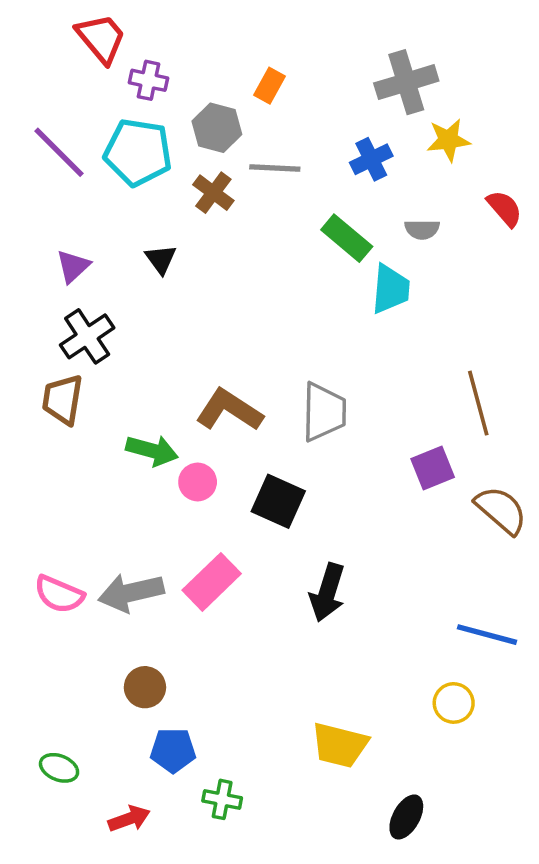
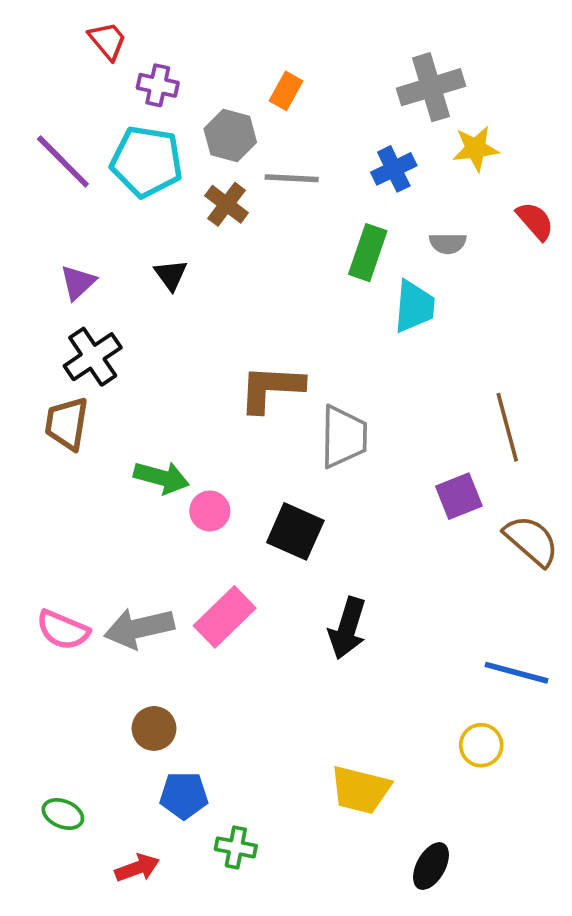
red trapezoid: (101, 38) -> (108, 41), size x0.7
green rectangle: (347, 238) -> (368, 253), turned 69
brown L-shape: (229, 410) -> (271, 388), moved, turned -30

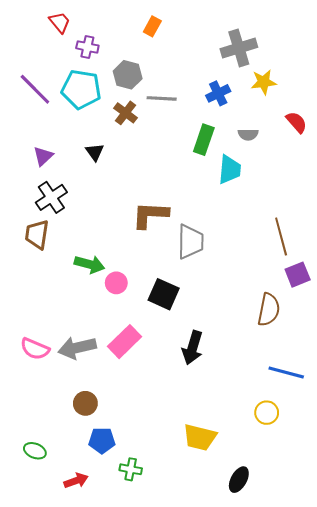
orange rectangle: (286, 91) -> (152, 26), moved
purple square: (459, 496) -> (298, 275), moved
brown semicircle: (531, 541) -> (269, 310), moved, turned 60

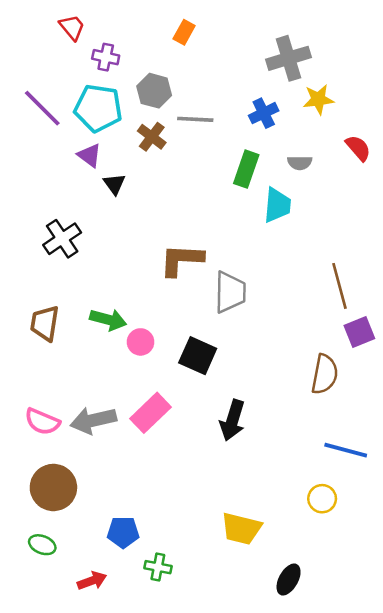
purple triangle: (43, 156) -> (90, 155), moved, turned -40
brown trapezoid: (37, 234) -> (45, 323), moved
brown circle: (85, 403) -> (53, 487), moved, size x1.6

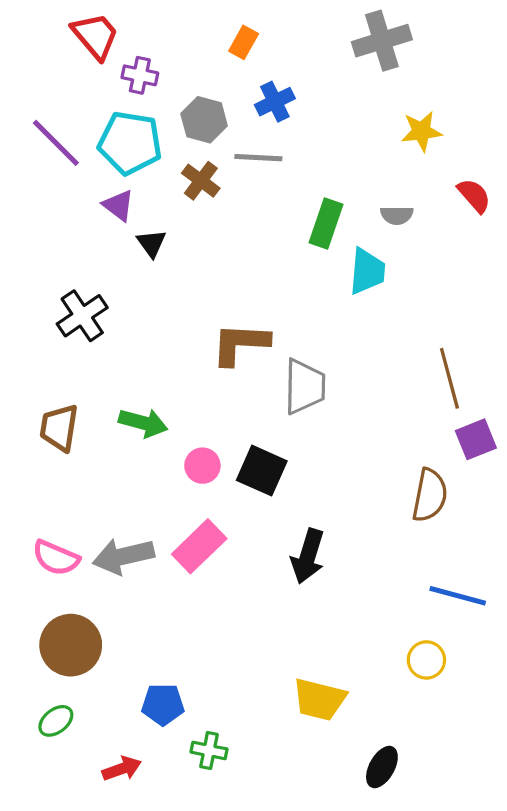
red trapezoid: (72, 27) -> (95, 36), size x1.4
gray cross: (289, 58) -> (382, 41), moved
blue cross: (264, 113) -> (275, 102), moved
pink circle: (141, 342) -> (202, 466), moved
green ellipse: (42, 545) -> (56, 721), turned -60

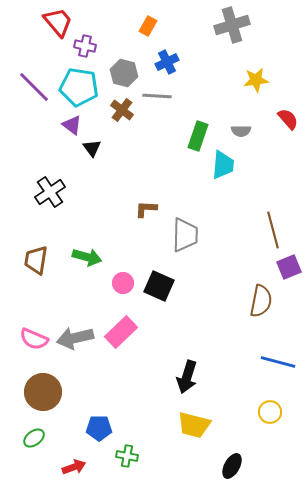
brown L-shape: (240, 344) -> (146, 209), size x0.6
black arrow: (308, 556) -> (187, 377), moved
yellow circle: (426, 660) -> (270, 412), moved

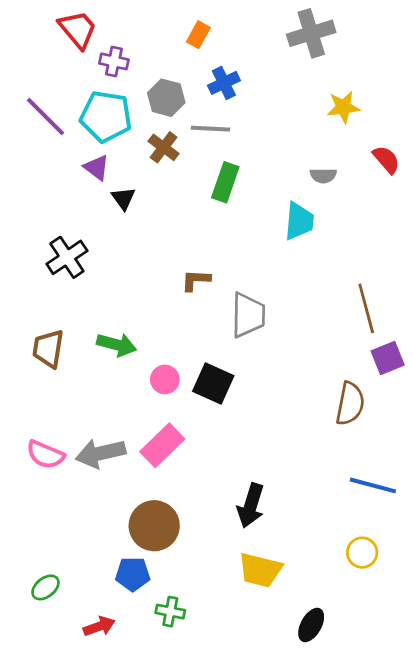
green rectangle: (198, 136) -> (225, 182), moved
brown circle: (43, 392) -> (154, 526), moved

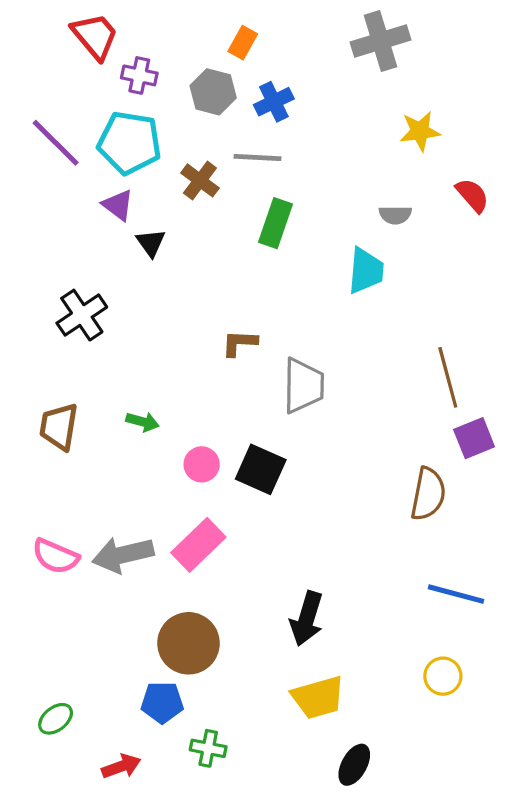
gray hexagon: (166, 98) -> (213, 92), moved
green arrow: (117, 345) -> (143, 422), size x0.7
yellow trapezoid: (260, 570) -> (318, 697), turned -30
black ellipse: (311, 625) -> (354, 765), moved

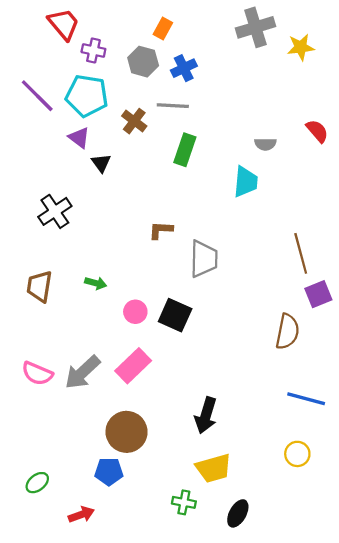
yellow star: (420, 131) -> (301, 47), moved
gray arrow: (123, 555) -> (82, 372), turned -30
green cross: (208, 748) -> (184, 502), moved

